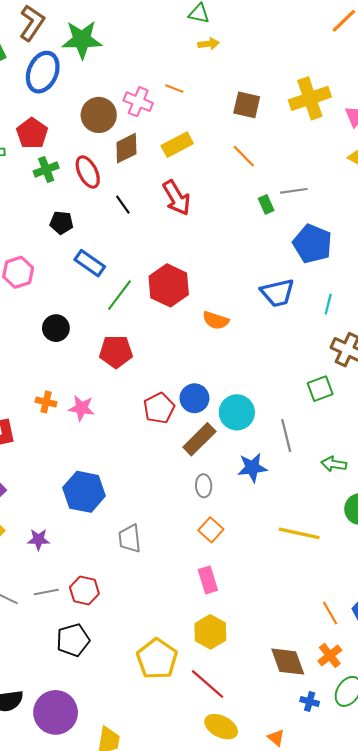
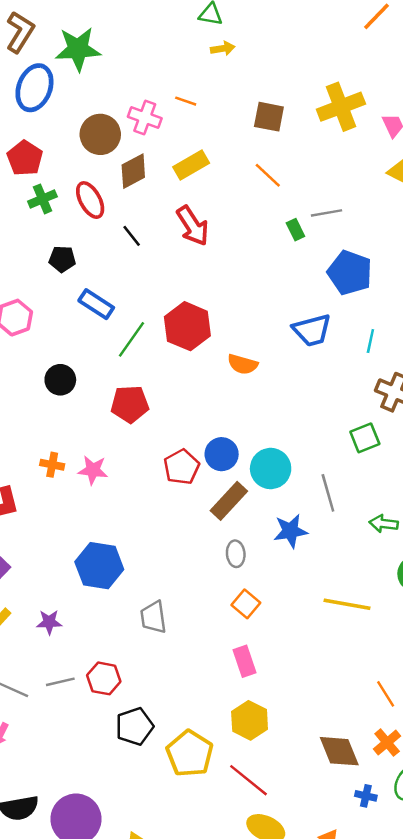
black pentagon: (73, 640) -> (134, 726), moved

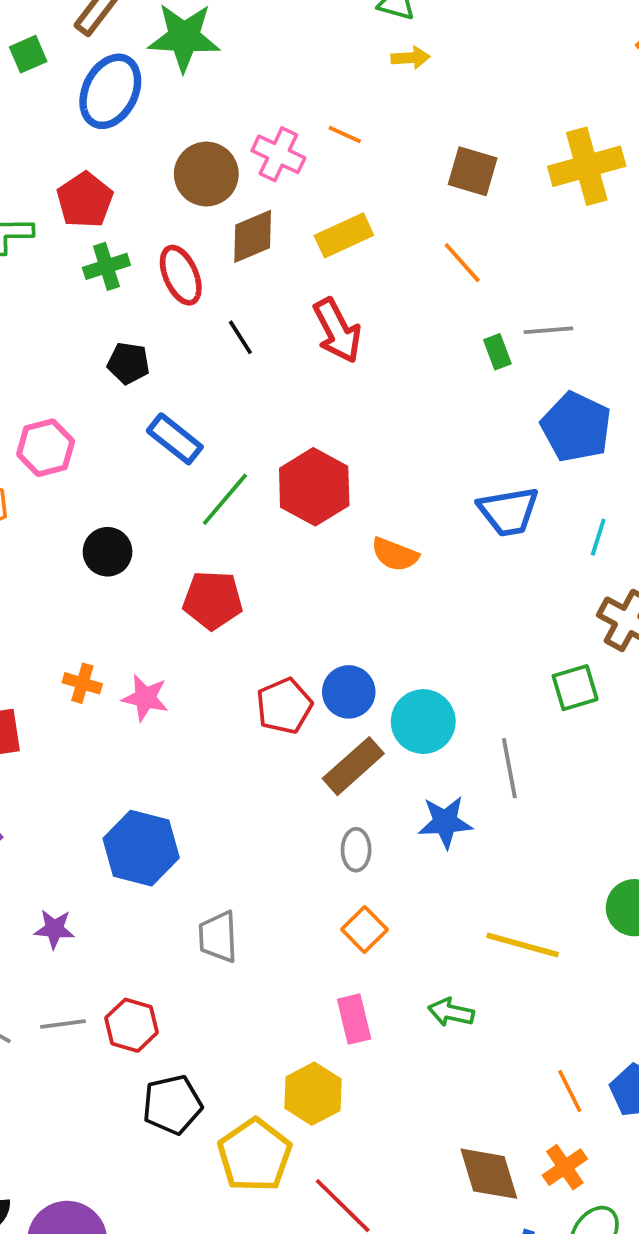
green arrow: (384, 524) -> (451, 1012), moved
yellow hexagon: (250, 720) -> (313, 1094), moved

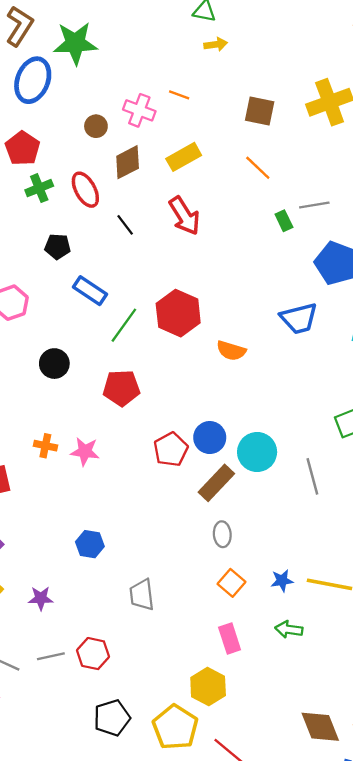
brown circle: (206, 174) -> (96, 126), size x0.6
blue star: (445, 822) -> (282, 581), moved, size x0.7
blue hexagon: (141, 848) -> (90, 544), size x0.6
black pentagon: (172, 1105) -> (112, 718), moved

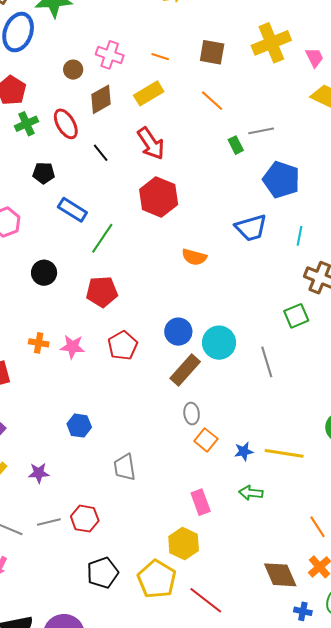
orange line: (179, 95) -> (160, 57), moved
red hexagon: (178, 313) -> (159, 197), moved
red pentagon: (171, 449) -> (123, 346), moved
orange square: (231, 583) -> (206, 440), moved

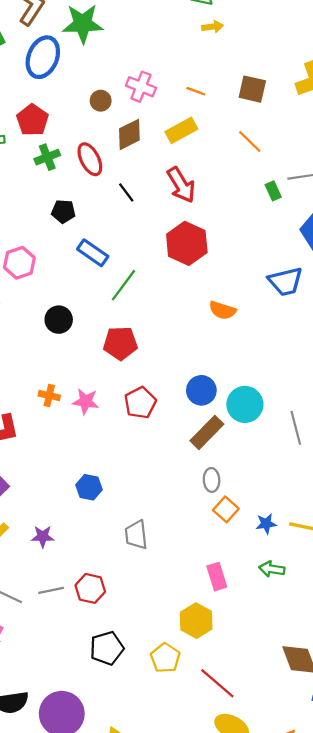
yellow pentagon: (157, 579) -> (165, 658), size x0.7

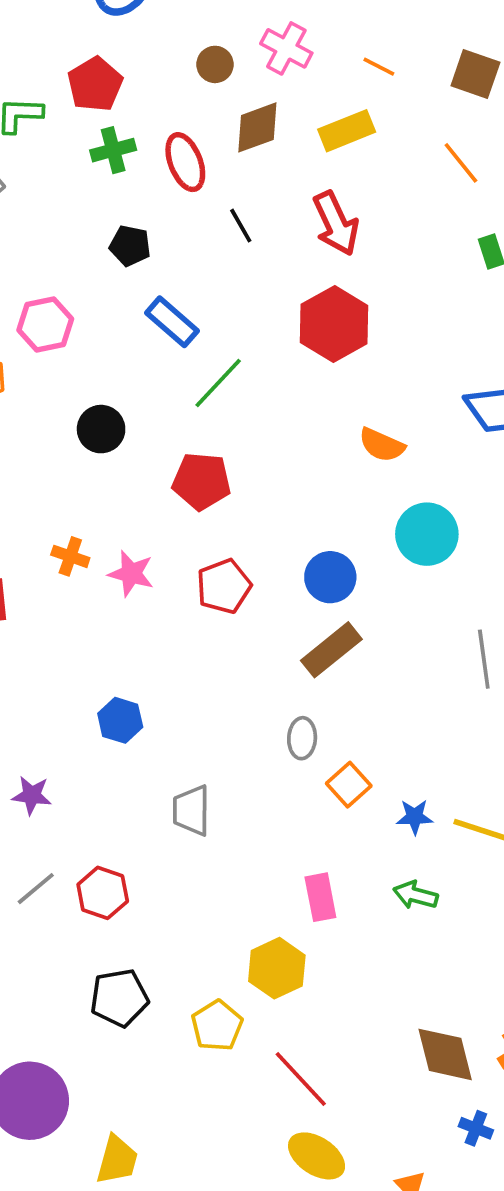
cyan circle: (245, 404) -> (427, 534), moved
gray ellipse: (212, 480) -> (302, 738), moved
gray line: (51, 590) -> (36, 889), turned -35

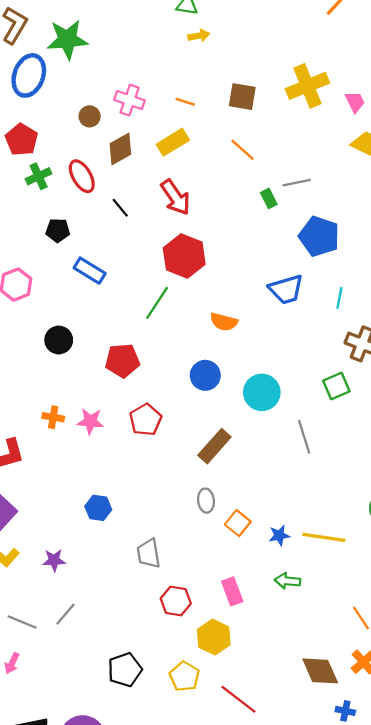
green line: (218, 383) -> (157, 303), moved
cyan circle: (427, 534) -> (262, 392), moved
blue circle: (330, 577) -> (205, 375), moved
red hexagon: (103, 893) -> (176, 601), moved

